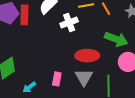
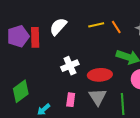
white cross: (69, 22) -> (70, 66), moved

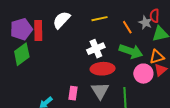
orange line: (116, 27) -> (127, 27), moved
white cross: (70, 66) -> (96, 49), moved
green diamond: (21, 91) -> (22, 54), moved

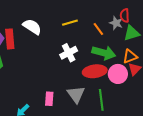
white semicircle: (61, 20) -> (32, 27), turned 84
red ellipse: (103, 69) -> (95, 71), moved

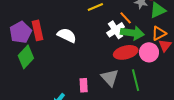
white semicircle: (32, 27) -> (67, 35), moved
orange line: (98, 29) -> (126, 18), moved
white cross: (69, 53) -> (116, 30), moved

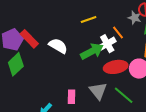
red rectangle: (37, 30) -> (29, 39), turned -36
green arrow: (132, 33) -> (92, 51), moved, turned -40
green line: (136, 80) -> (124, 95), turned -40

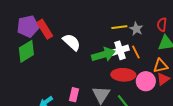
gray star: (135, 18) -> (136, 29), moved
yellow line: (89, 20) -> (119, 27), moved
orange line: (118, 32) -> (136, 52), moved

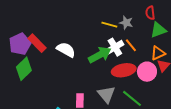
yellow line: (119, 27) -> (109, 25), turned 35

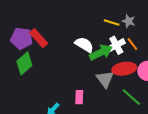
purple pentagon: (20, 44) -> (22, 38), turned 30
white semicircle: (66, 50) -> (84, 45), moved
gray triangle: (106, 94) -> (105, 79), moved

